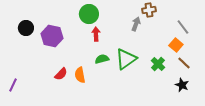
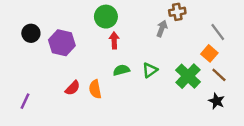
green triangle: (126, 59) -> (150, 70), size x0.6
green cross: (158, 64) -> (188, 76), size x1.5
purple line: (13, 85) -> (25, 101), moved

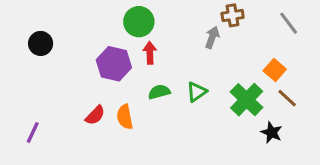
gray line: (218, 32) -> (289, 23), moved
purple hexagon: (62, 43) -> (114, 64), moved
black star: (217, 101) -> (272, 132), moved

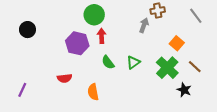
orange square: (275, 70) -> (177, 43), moved
green semicircle: (159, 92) -> (108, 62), turned -112
red semicircle: (95, 115) -> (65, 78), turned 40
orange semicircle: (125, 117) -> (93, 92), moved

